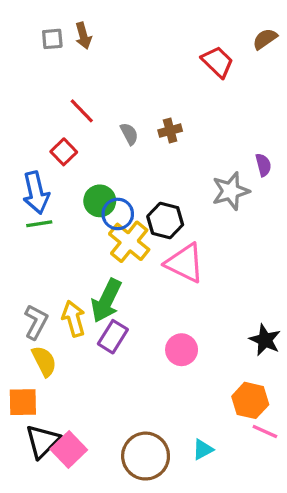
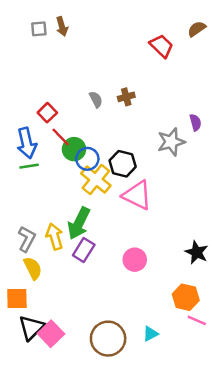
red line: (82, 111) -> (61, 137), moved

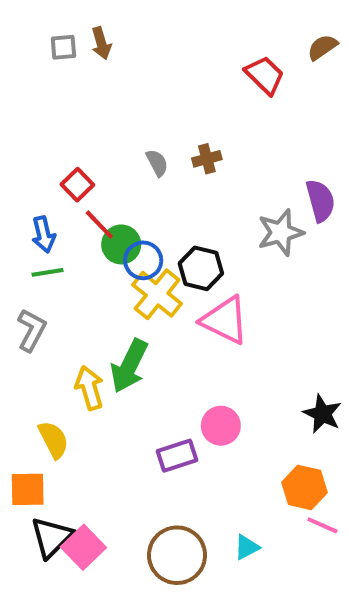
purple semicircle: (195, 122) -> (320, 201), size x1.5
blue arrow: (27, 143) -> (44, 234), size x0.7
gray L-shape: (27, 239) -> (32, 330), moved
purple rectangle: (84, 250) -> (177, 456), moved, turned 40

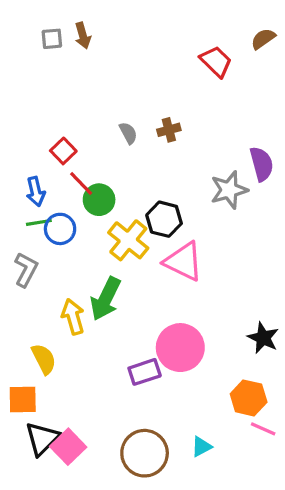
blue circle: (143, 260) -> (60, 229), moved
pink circle: (221, 426) -> (180, 348), size x1.5

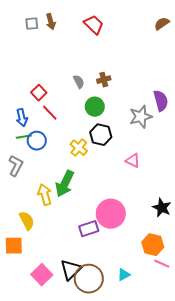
red trapezoid: (216, 62) -> (94, 25), moved
green circle: (99, 200) -> (95, 107), moved
yellow cross: (128, 240) -> (79, 148), size x0.7
pink triangle: (184, 261) -> (133, 161), moved, size x0.6
black triangle: (42, 439) -> (71, 270), moved

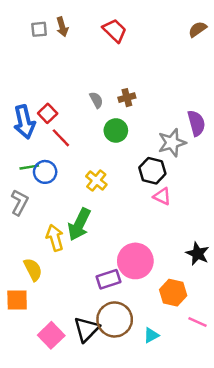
blue arrow: (22, 118) -> (24, 122), moved, size x1.5
black hexagon: (101, 135) -> (152, 171), moved
orange hexagon: (153, 245) -> (173, 293), moved
brown circle: (89, 279) -> (115, 319), moved

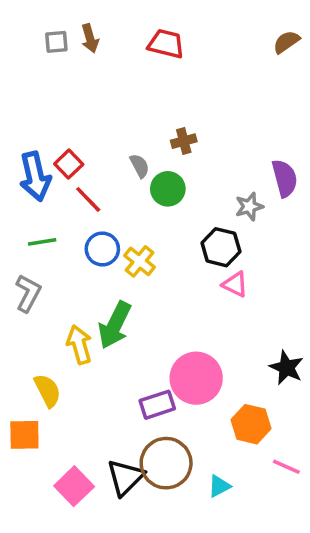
red trapezoid: (115, 30) -> (166, 44), turned -30
gray semicircle: (96, 100) -> (140, 166), moved
gray star: (172, 143) -> (249, 207), size x0.7
blue circle: (45, 172) -> (102, 249), moved

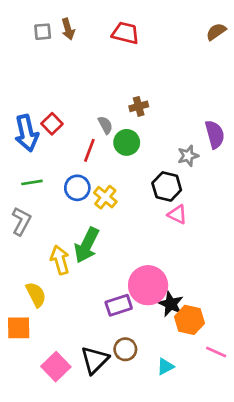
red line: (88, 199) -> (89, 150), moved, turned 65
black star: (286, 368) -> (171, 304), moved
brown circle: (166, 463) -> (125, 349), size x0.6

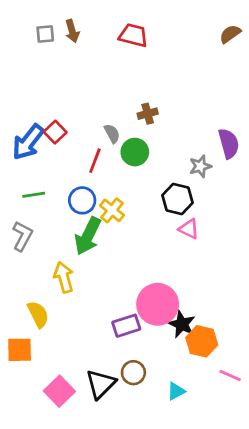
blue arrow: (27, 133) -> (28, 142), turned 51
green arrow: (87, 245) -> (88, 236), moved

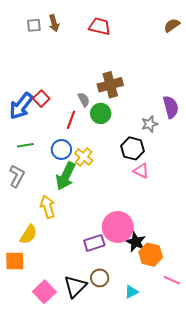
brown cross: (148, 114) -> (110, 85), size x1.6
yellow semicircle: (38, 314) -> (29, 234), turned 60

